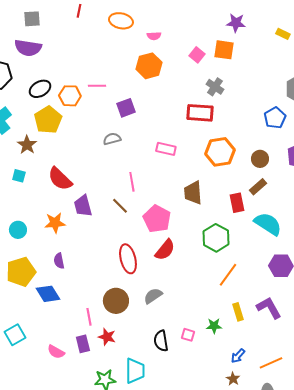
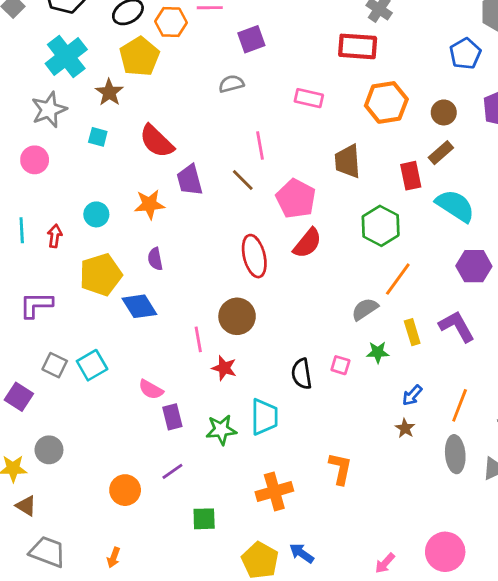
gray semicircle: (153, 296) -> (365, 309), moved
purple rectangle: (83, 344) -> (172, 417), moved
orange line: (271, 363) -> (460, 405), turned -45

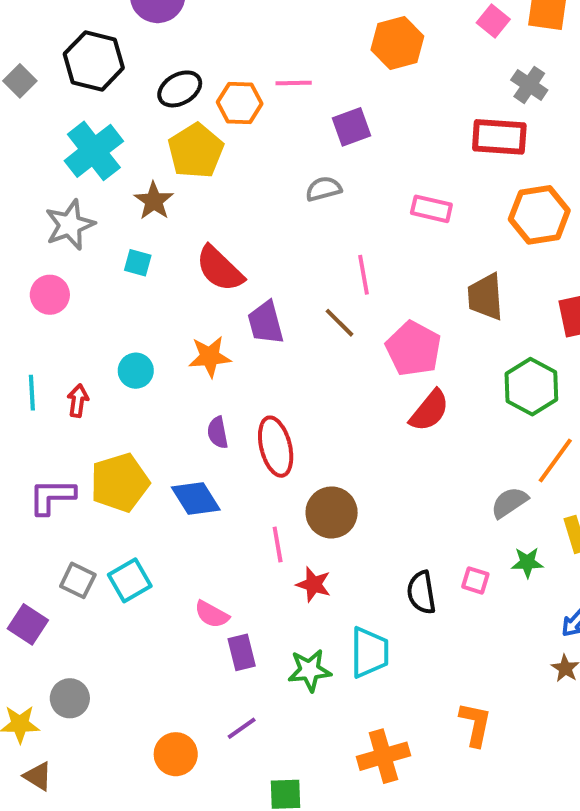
red ellipse: (254, 256) -> (276, 447), moved
yellow pentagon: (101, 275) -> (120, 483), moved

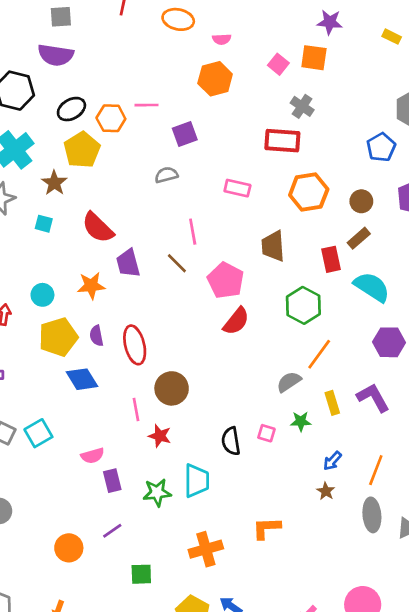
yellow pentagon: (120, 483) -> (58, 337), moved
pink semicircle: (212, 614) -> (93, 456), turned -45
orange L-shape: (475, 724) -> (266, 528), turned -104

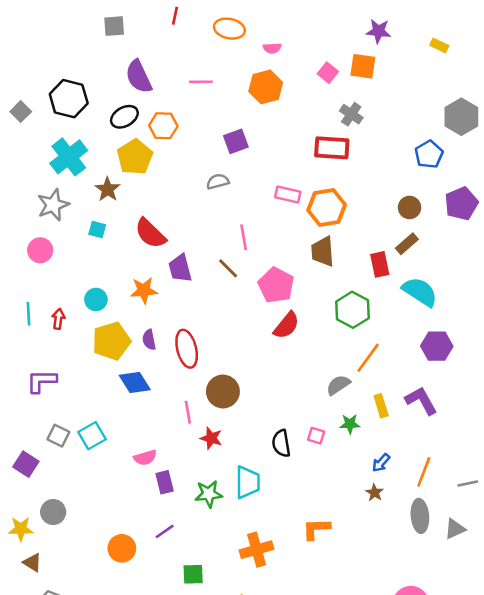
purple semicircle: (56, 55) -> (139, 77), moved, turned 56
pink line: (147, 105) -> (201, 82), moved
orange hexagon: (309, 192) -> (327, 207), moved

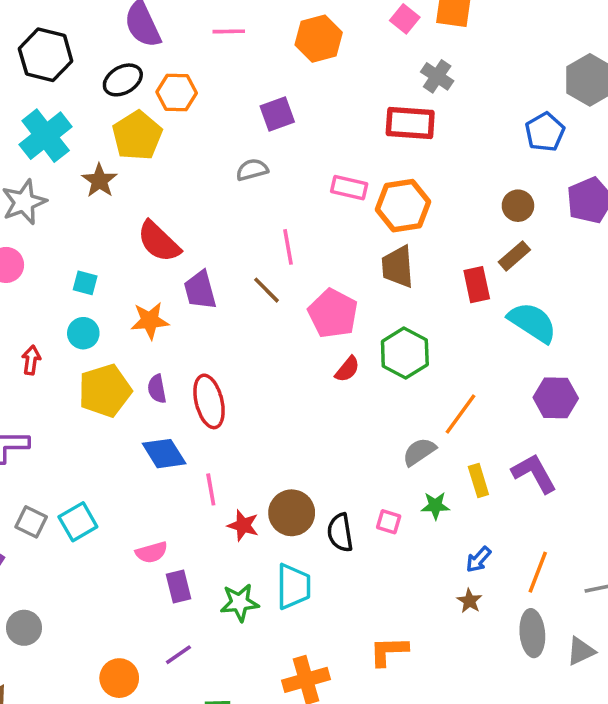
cyan square: (97, 229) -> (85, 283), moved
green hexagon: (353, 310) -> (405, 353), moved
red semicircle: (286, 325) -> (347, 369), size x0.7
blue diamond: (135, 382) -> (164, 454), moved
brown circle: (223, 391) -> (292, 513), moved

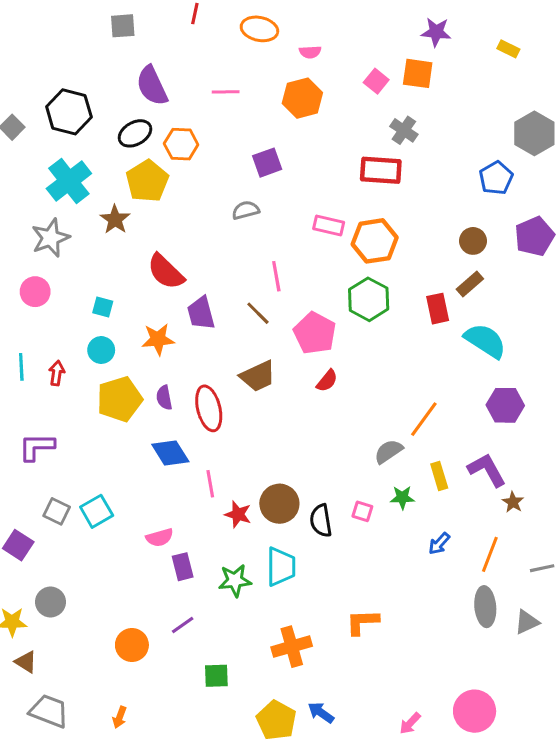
brown trapezoid: (398, 267) -> (258, 376), moved, turned -111
green hexagon: (405, 353) -> (369, 299), moved
brown star: (469, 601) -> (513, 502), moved

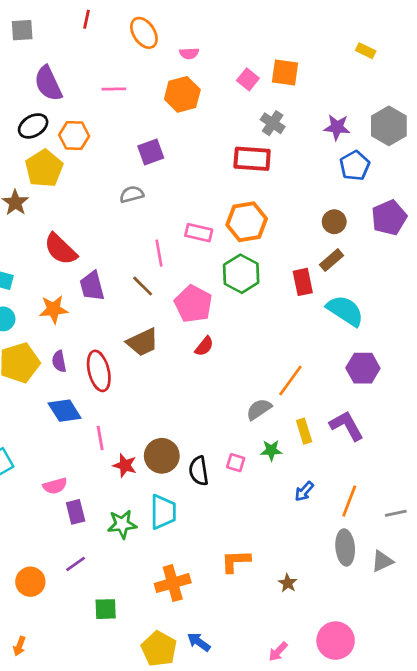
orange ellipse: (259, 29) -> (144, 33), turned 44
purple star: (436, 32) -> (337, 127), moved
pink rectangle: (329, 226) -> (199, 233), moved
brown star: (513, 502) -> (288, 583), moved

